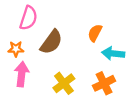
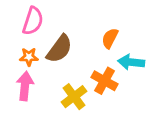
orange star: (16, 49) -> (29, 57), moved
orange cross: (104, 83) -> (105, 81), moved, turned -35

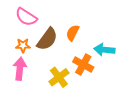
pink semicircle: (33, 21) -> (26, 17), turned 105
orange semicircle: (110, 38) -> (73, 33), moved

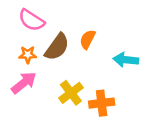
orange cross: (83, 65) -> (102, 103), moved, turned -36
pink arrow: (20, 69) -> (24, 83), turned 45

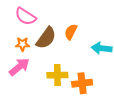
yellow cross: (71, 93) -> (57, 75), turned 36

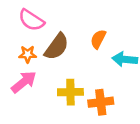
orange semicircle: (71, 32) -> (98, 39), moved

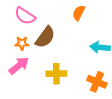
orange semicircle: (98, 39) -> (79, 13), moved
orange cross: (101, 102) -> (97, 82), moved, turned 30

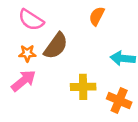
yellow cross: (56, 74) -> (83, 87), moved

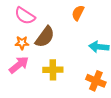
yellow cross: (83, 87) -> (53, 70), moved

